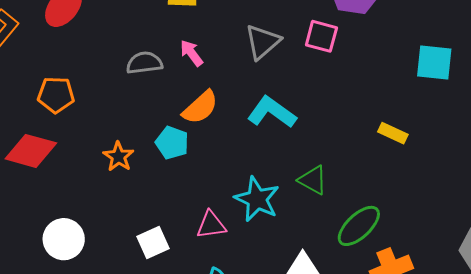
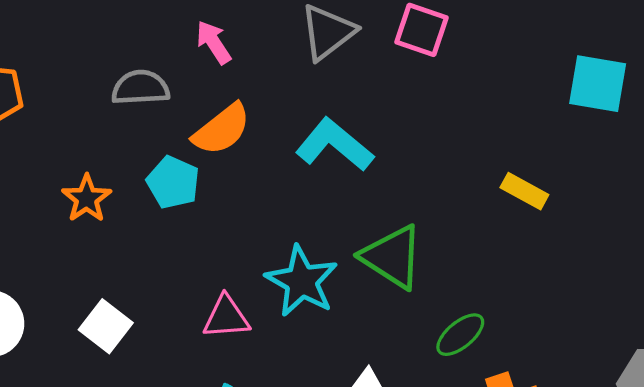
gray semicircle: (144, 63) -> (140, 88), moved
green triangle: (313, 180) -> (392, 257), size x1.4
green ellipse: (359, 226) -> (460, 335), size x0.7
white square: (153, 242) -> (106, 326), moved, turned -32

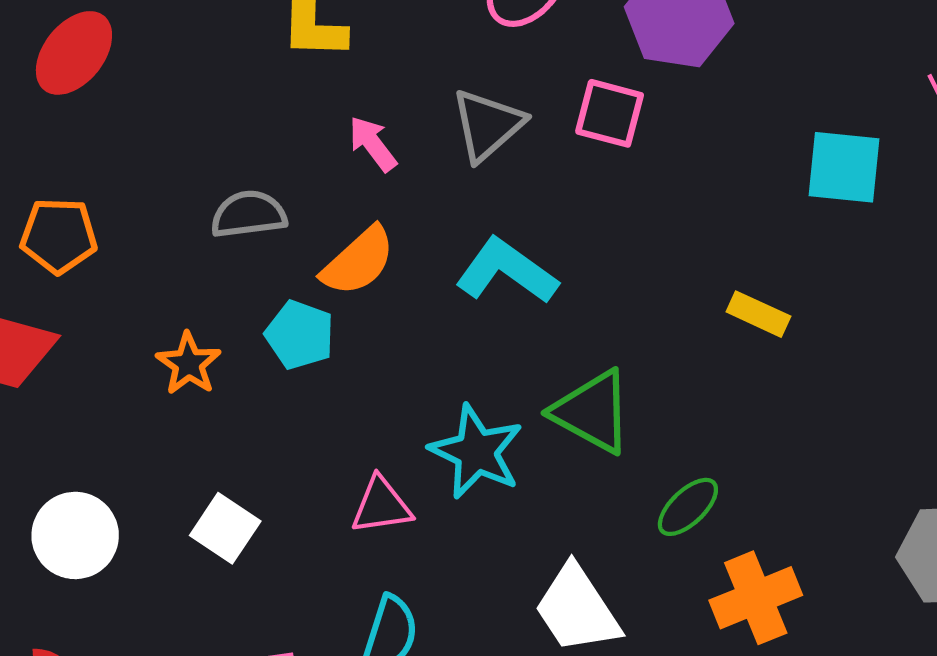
pink arrow: (214, 42) -> (373, 144), moved

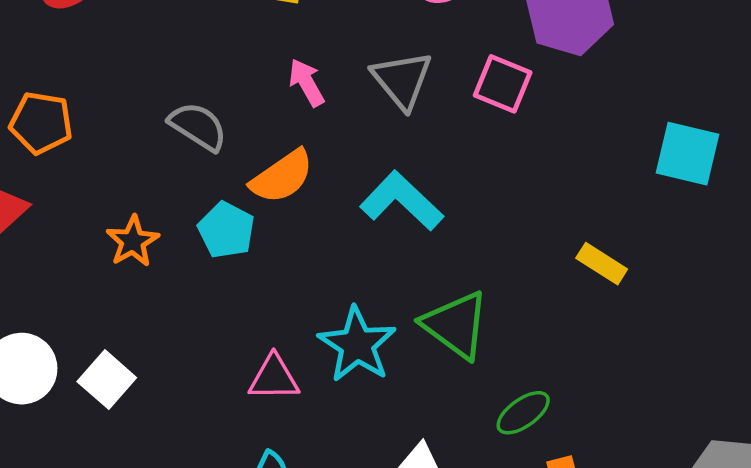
gray triangle: (487, 125) -> (402, 80), turned -36
gray semicircle: (249, 214) -> (198, 126), turned 32
white square: (225, 528) -> (107, 380), moved

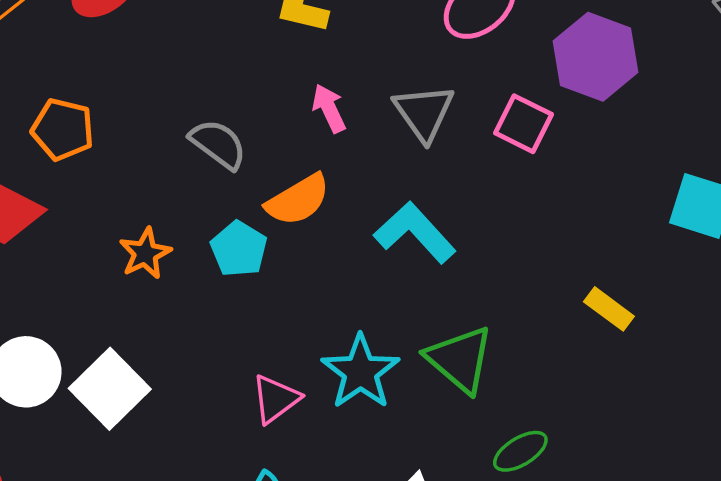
pink triangle: (274, 378) -> (276, 399), turned -40
white square: (107, 380) -> (110, 389), size x1.4

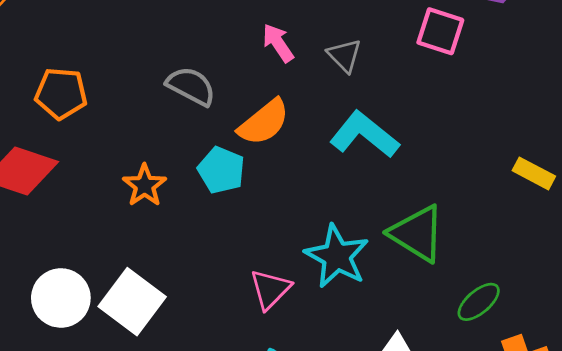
gray triangle: (424, 112) -> (344, 55), moved, size x0.7

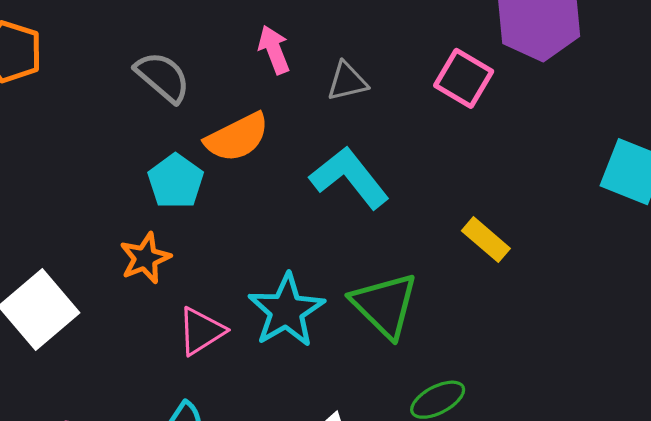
gray triangle: (344, 55) -> (347, 81), turned 48
yellow rectangle: (534, 173) -> (486, 240), moved
orange star: (145, 185) -> (145, 258), moved

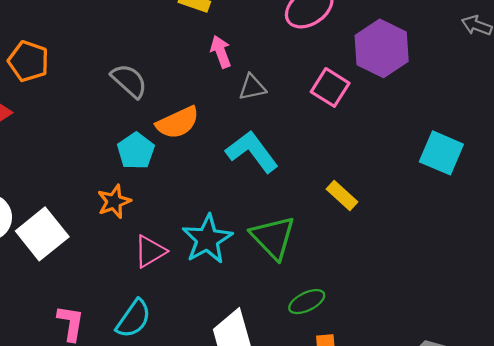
pink arrow: (274, 50) -> (221, 52), moved

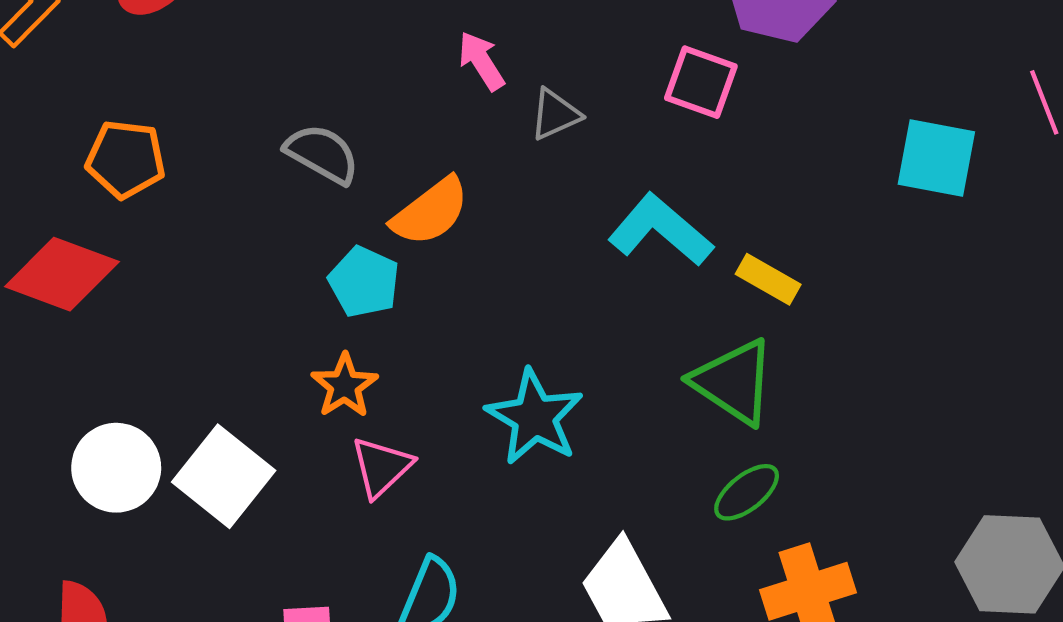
cyan L-shape: (252, 152) -> (660, 230), moved
green triangle: (273, 237) -> (734, 382), moved
pink triangle: (150, 251) -> (381, 467), moved

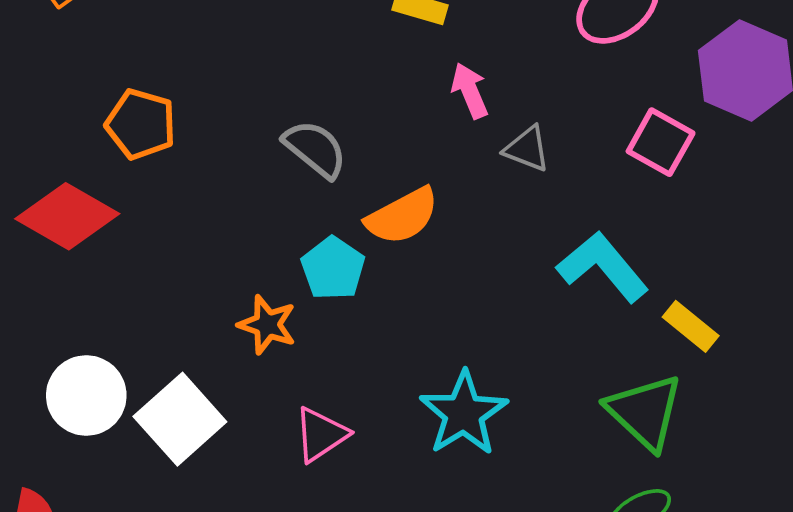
gray triangle: (555, 114) -> (527, 149), turned 36
orange star: (344, 386) -> (267, 325), moved, turned -30

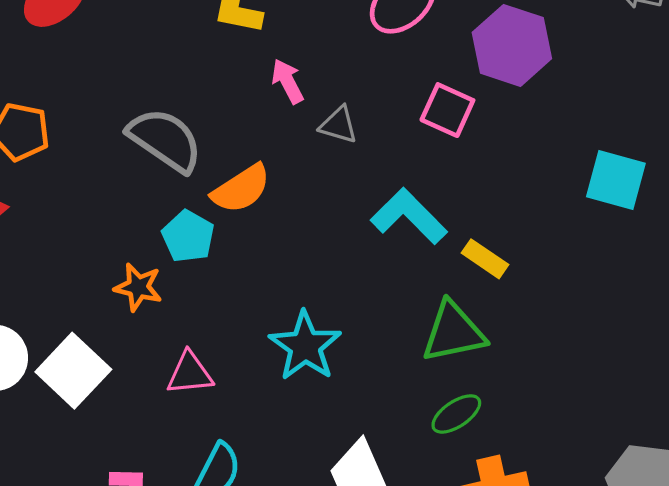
gray semicircle: (315, 149) -> (165, 140), size x1.4
green triangle: (645, 412) -> (453, 332), turned -50
pink triangle: (321, 434) -> (190, 373), turned 33

